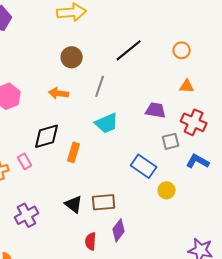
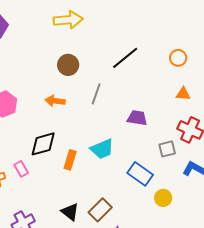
purple trapezoid: (156, 110) -> (137, 118), moved
cyan trapezoid: (107, 123) -> (102, 149), moved
brown rectangle: (104, 202) -> (100, 210), turned -40

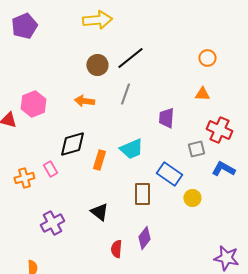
black line: (125, 58) -> (130, 58), moved
orange triangle: (183, 94) -> (202, 94), moved
purple trapezoid: (137, 118) -> (166, 118), turned -95
brown rectangle: (100, 210) -> (142, 194), moved, turned -45

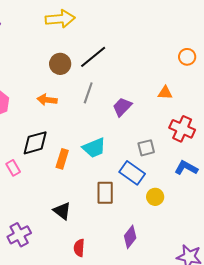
orange circle: (207, 58) -> (187, 57), moved
purple trapezoid: (166, 118) -> (122, 107), moved, turned 40
gray square: (196, 149) -> (146, 148), moved
purple cross: (52, 223) -> (19, 235), moved
purple diamond: (144, 238) -> (130, 237), moved

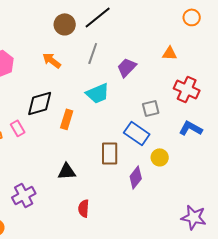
orange arrow: (47, 100) -> (52, 60), turned 30
cyan trapezoid: (94, 148) -> (98, 93), moved
black triangle: (62, 211) -> (67, 171), turned -42
purple diamond: (130, 237) -> (136, 177), moved

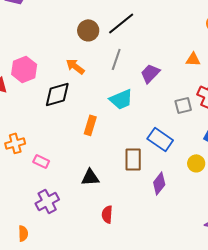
black diamond: (40, 103) -> (57, 94), moved
gray square: (151, 108) -> (183, 105), moved
pink rectangle: (18, 128) -> (41, 161), moved, turned -35
yellow circle: (160, 157) -> (196, 163), moved

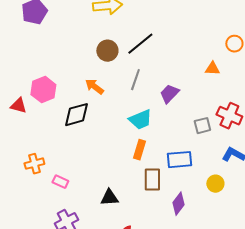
orange triangle: (193, 59) -> (212, 69), moved
orange rectangle: (90, 125) -> (139, 150), moved
blue rectangle: (160, 139) -> (179, 160), turned -40

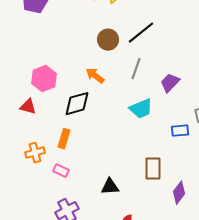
red triangle: (18, 106) -> (28, 107), moved
orange rectangle: (139, 150) -> (64, 139), moved
blue rectangle: (179, 160) -> (180, 131), moved, size x0.7

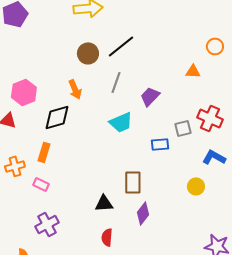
orange arrow: (95, 76) -> (75, 89), turned -150
black triangle: (110, 187) -> (104, 203), moved
purple diamond: (179, 193) -> (143, 213), moved

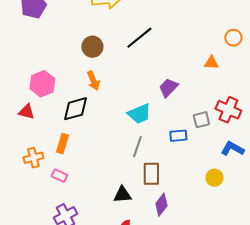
brown circle: (88, 53) -> (92, 47), moved
gray line: (116, 82) -> (137, 147), moved

